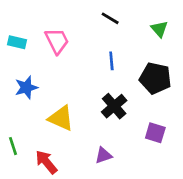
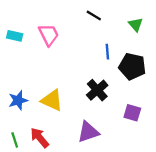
blue line: (111, 61) -> (107, 52), moved
blue star: (26, 88) -> (18, 100), moved
green line: (13, 146) -> (15, 140), moved
purple triangle: (103, 155) -> (88, 132), size x1.5

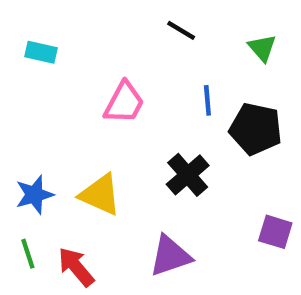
pink trapezoid: (49, 35) -> (124, 103), moved, turned 55
cyan rectangle: (15, 36) -> (41, 52), moved
purple square: (132, 113) -> (275, 232), moved
green line: (15, 140) -> (28, 254), moved

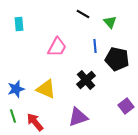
green triangle: (262, 48) -> (110, 22), moved
cyan rectangle: (41, 52) -> (19, 24), turned 72
purple square: (275, 232) -> (126, 106), turned 35

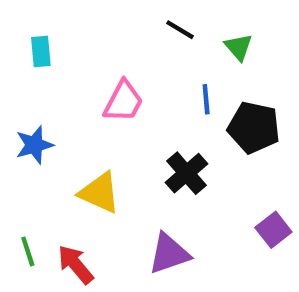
blue star: (16, 89) -> (34, 145), moved

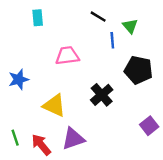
cyan rectangle: (41, 51) -> (38, 18), moved
blue line: (206, 99) -> (112, 40), moved
pink trapezoid: (123, 101) -> (67, 56), turned -125
purple triangle: (169, 254) -> (73, 139), moved

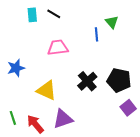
black line: (98, 17) -> (54, 14), moved
black pentagon: (138, 70) -> (119, 80), moved

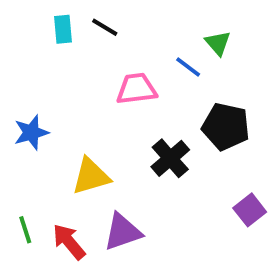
blue line: (97, 34) -> (188, 67), turned -48
pink trapezoid: (58, 48) -> (136, 89), moved
black pentagon: (119, 80) -> (226, 127), moved
yellow triangle: (47, 90) -> (91, 176), turned -40

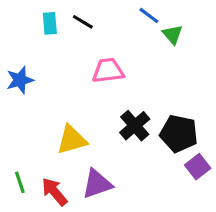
blue line: (188, 67) -> (149, 16), moved
black pentagon: (226, 127) -> (179, 134), moved
blue star: (31, 133) -> (20, 80), moved

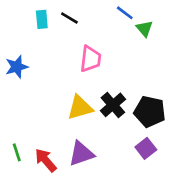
pink trapezoid: (108, 71) -> (90, 59), turned 104
yellow triangle: (72, 140) -> (80, 108), moved
purple square: (198, 167) -> (146, 148), moved

